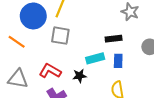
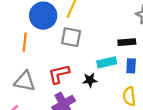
orange line: (17, 42) -> (25, 42), turned 60
red L-shape: (50, 71) -> (59, 74), turned -45

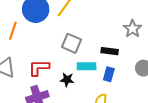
gray square: (71, 37) -> (72, 43), moved

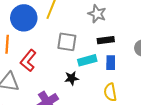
gray star: (132, 29) -> (97, 14), moved
red L-shape: (39, 68) -> (28, 61), moved, turned -35

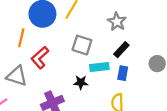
black rectangle: (106, 40) -> (121, 50), turned -49

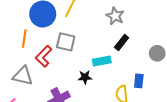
gray square: (82, 45) -> (66, 42), moved
blue rectangle: (123, 73) -> (139, 81), moved

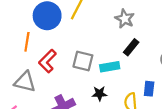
gray square: (66, 42) -> (83, 61), moved
black star: (85, 77) -> (99, 94), moved

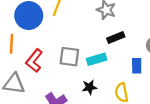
black rectangle: (131, 47) -> (116, 38), turned 35
blue rectangle: (149, 89) -> (137, 66), moved

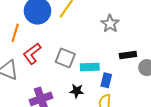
black rectangle: (116, 38) -> (128, 55), moved
blue rectangle: (137, 66) -> (106, 80), moved

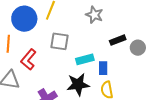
gray square: (65, 58) -> (59, 41), moved
black star: (77, 91) -> (78, 84), size x1.6

